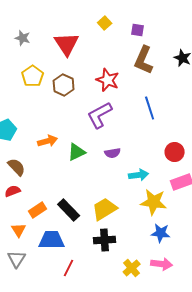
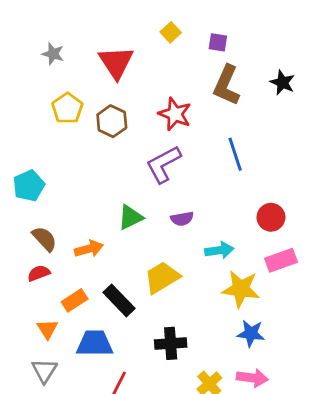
orange arrow: (48, 141) -> (89, 249), moved
yellow trapezoid: (105, 209) -> (162, 277), moved

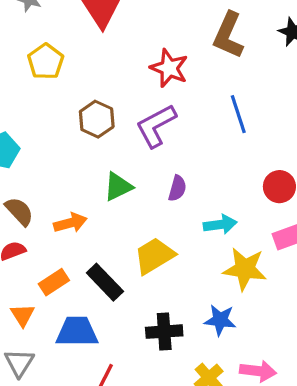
brown hexagon: (112, 121) -> (97, 119), moved
purple semicircle: (182, 219) -> (177, 188), turned -65
blue star: (251, 333) -> (220, 320), moved

